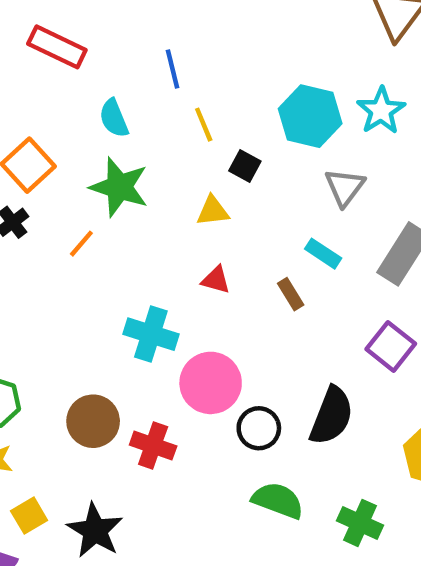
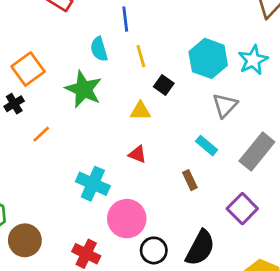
cyan semicircle: (114, 118) -> (99, 49), moved
orange line: (81, 244) -> (41, 134), moved
brown rectangle: (291, 294) -> (190, 180), moved
brown circle: (93, 421) -> (25, 240), moved

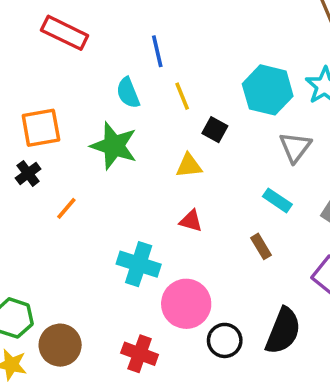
orange square: (28, 69) -> (41, 128), turned 32

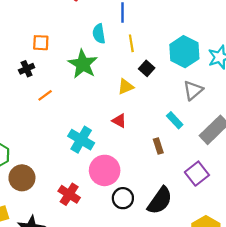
orange square: (41, 128) -> (41, 43), size x0.7
yellow triangle: (189, 166) -> (126, 87), turned -30

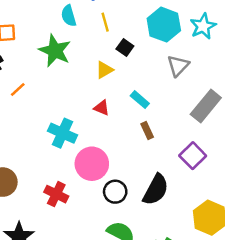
cyan rectangle: (175, 120) -> (140, 100), moved

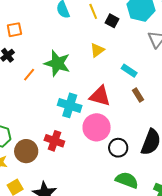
black square: (125, 47) -> (112, 21), moved
green star: (55, 51) -> (57, 63), moved
red triangle: (102, 108) -> (100, 96), moved, size x1.6
red cross: (56, 194) -> (54, 141), moved

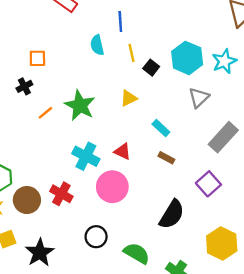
brown rectangle: (138, 95) -> (166, 158), turned -40
red triangle: (100, 96) -> (123, 151), size x0.7
black circle: (118, 148) -> (96, 237), moved

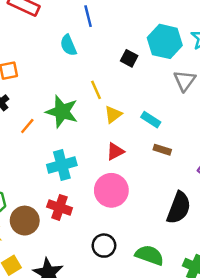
yellow line: (132, 53) -> (96, 90), moved
yellow triangle: (129, 98) -> (113, 114), moved
red triangle: (123, 151) -> (115, 151), turned -42
cyan cross: (86, 156) -> (62, 165), moved, turned -32

